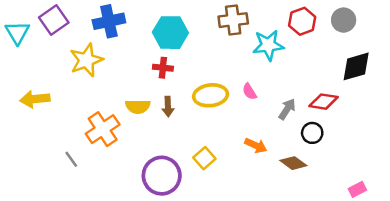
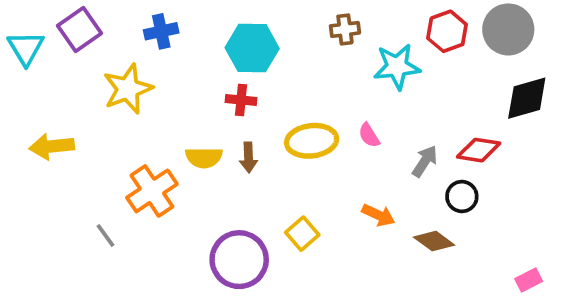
brown cross: (233, 20) -> (345, 29), size x0.7
gray circle: (344, 20) -> (508, 29), size x1.4
blue cross: (109, 21) -> (161, 31), size x0.7

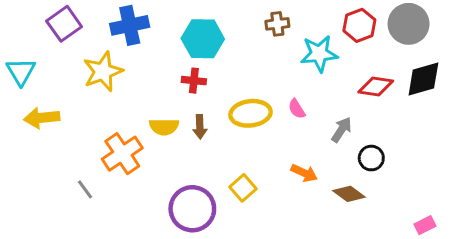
blue cross: (161, 31) -> (130, 25), size x1.4
cyan triangle: (26, 48) -> (21, 72), moved
red diamond: (479, 150) -> (376, 86), moved

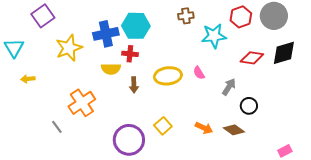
blue cross: (130, 25) -> (106, 34), moved
yellow arrow: (42, 118) -> (28, 79), size x0.6
yellow semicircle: (164, 127) -> (111, 69), moved
orange arrow: (304, 173) -> (204, 128), moved

